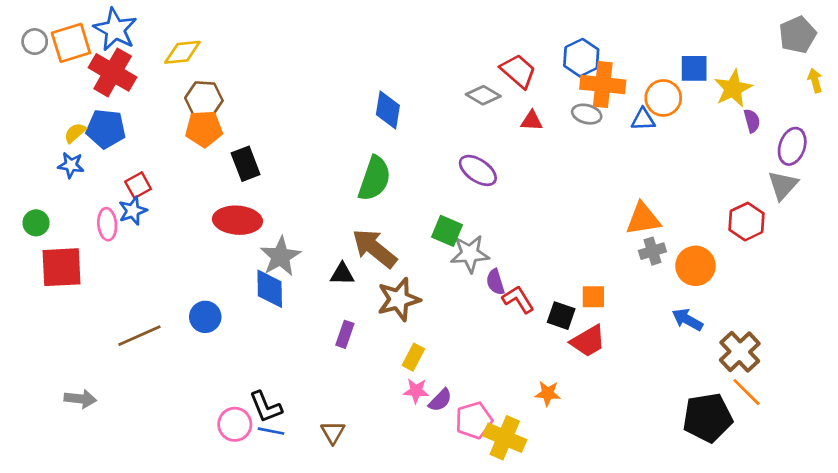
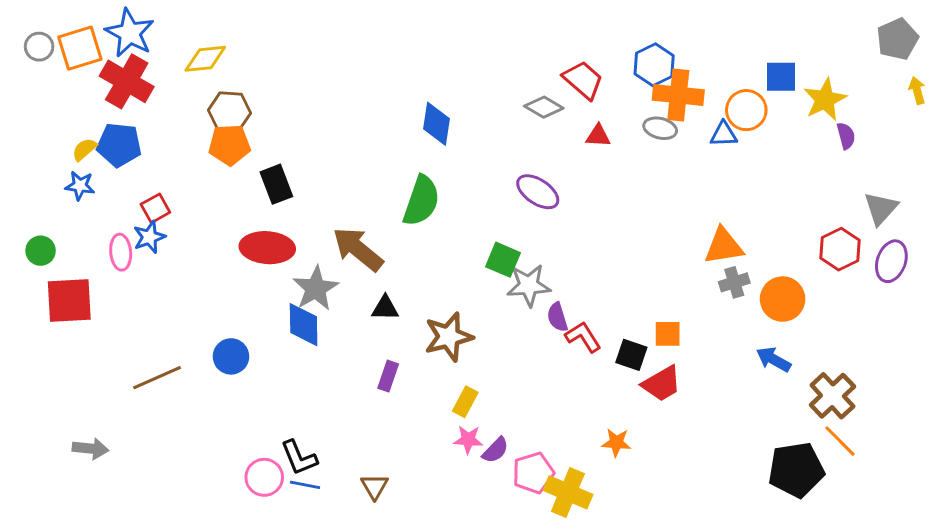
purple ellipse: (792, 146) -> (891, 261), moved
brown arrow: (374, 248) -> (358, 249), moved

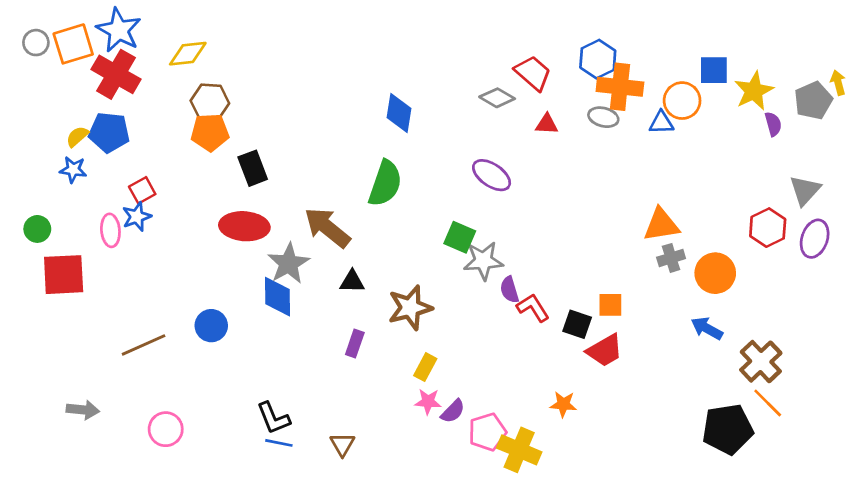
gray pentagon: (897, 39) -> (813, 101), moved
pink circle: (264, 477) -> (166, 429), moved

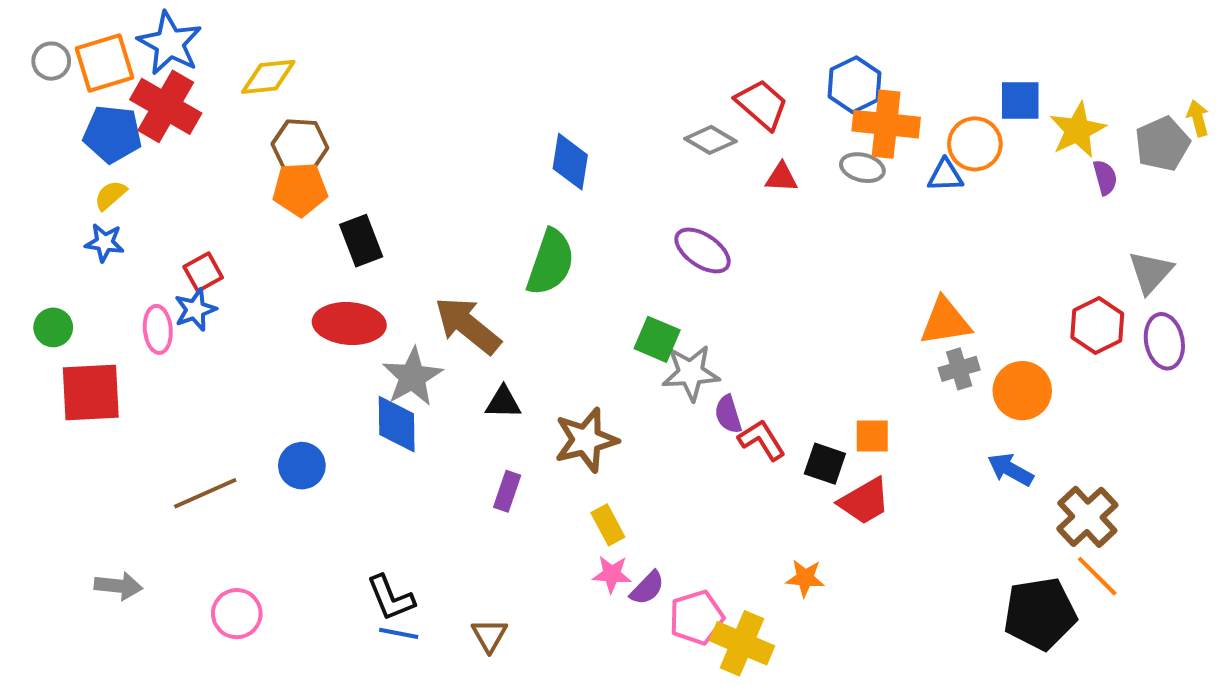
blue pentagon: (109, 132) -> (112, 134), moved
purple ellipse: (815, 239) -> (1164, 341), turned -30
yellow rectangle: (425, 367) -> (608, 525), turned -56

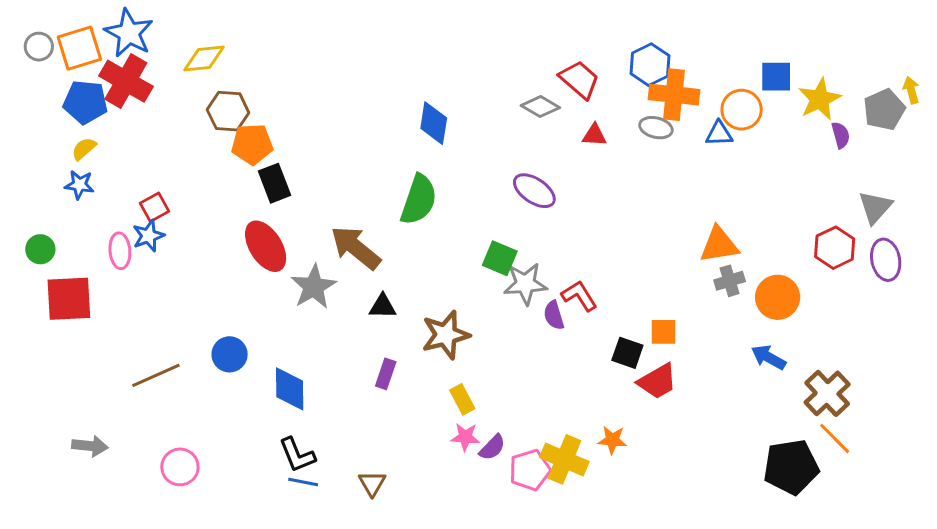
orange pentagon: (300, 189) -> (252, 144), moved
red ellipse: (349, 324) -> (266, 246), turned 54
blue diamond: (397, 424) -> (290, 389), moved
red L-shape: (762, 440) -> (579, 296), moved
yellow cross: (742, 643) -> (564, 459), moved

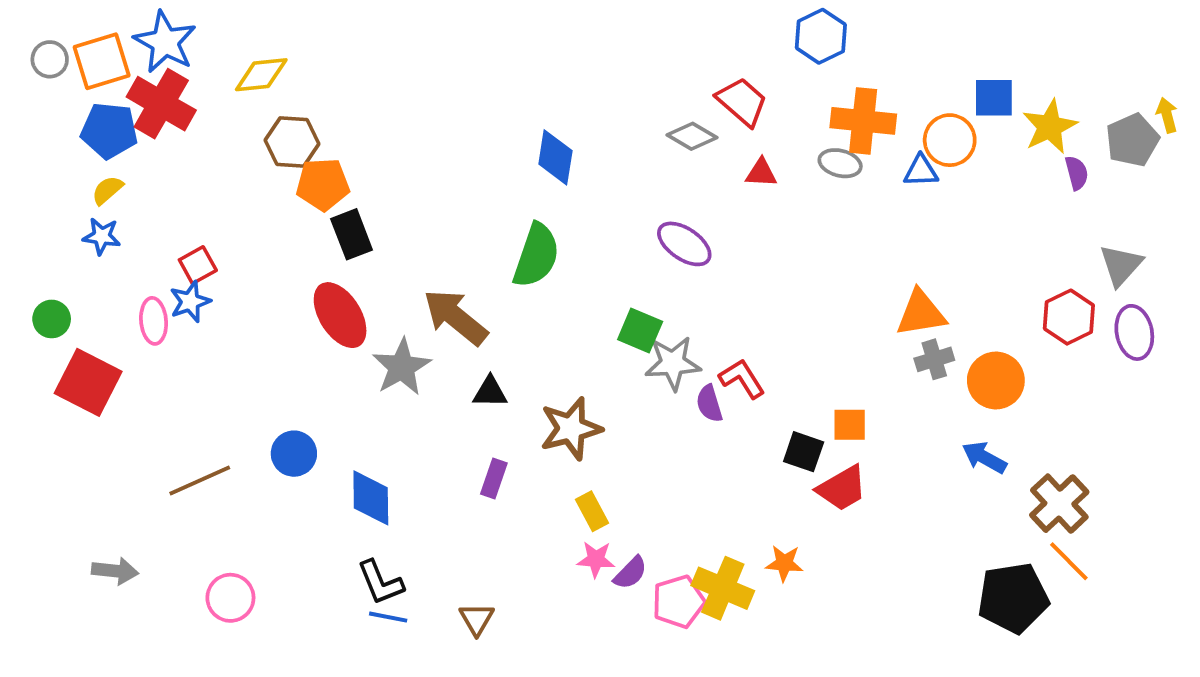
blue hexagon: (650, 65) -> (821, 36), moved
red square: (69, 299) -> (88, 382), turned 30

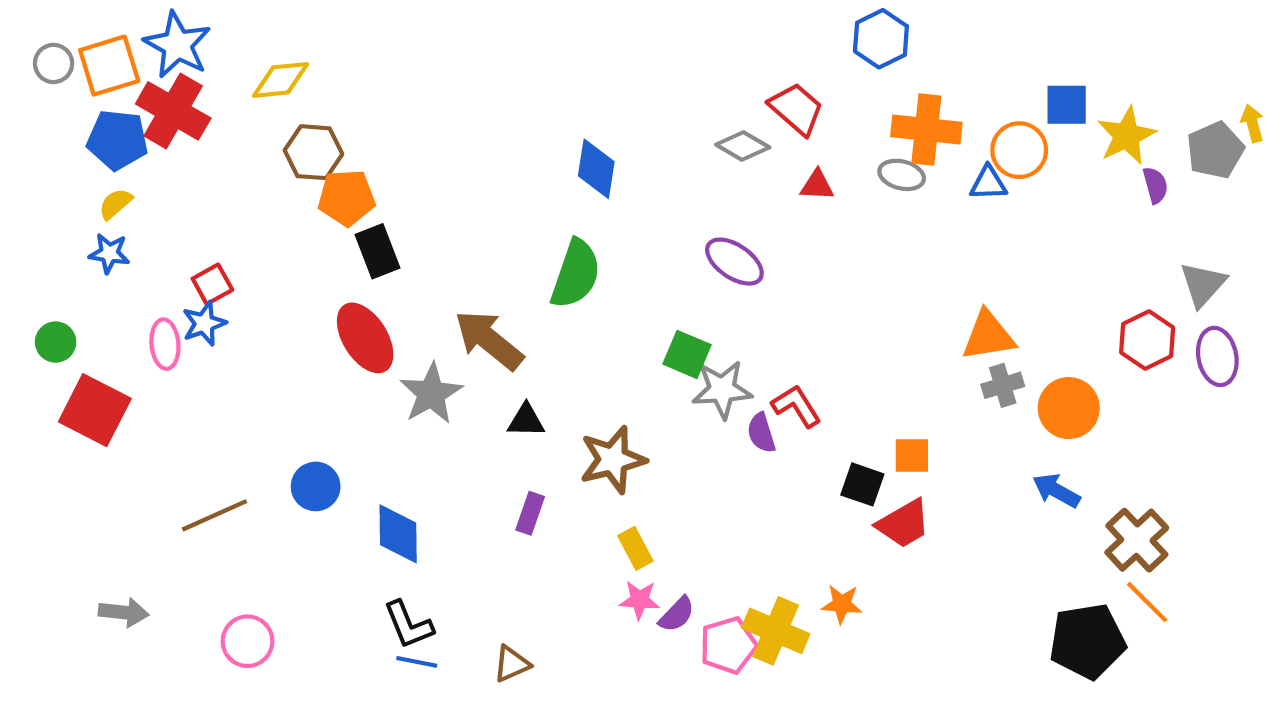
brown triangle: (477, 619) -> (512, 664), turned 36

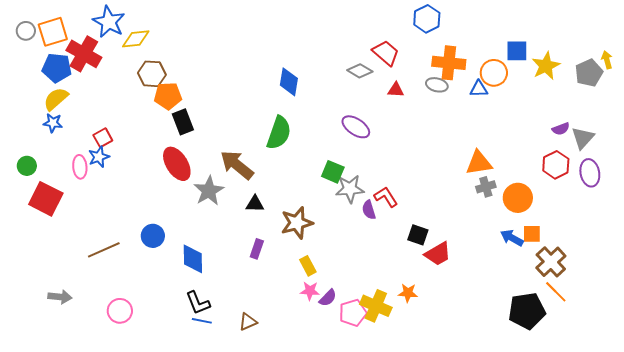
blue star: (177, 45) -> (109, 22), moved
purple semicircle: (1155, 185) -> (561, 129), moved, turned 84
yellow semicircle: (115, 204) -> (56, 99), size x1.5
orange square: (912, 456) -> (532, 234), moved

